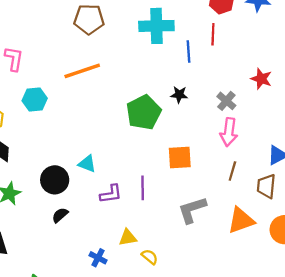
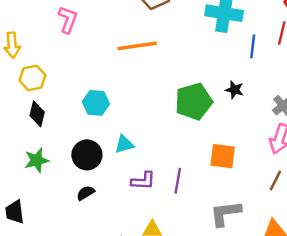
cyan hexagon: (35, 100) -> (96, 103), moved
cyan triangle: (87, 164) -> (124, 144), turned -48

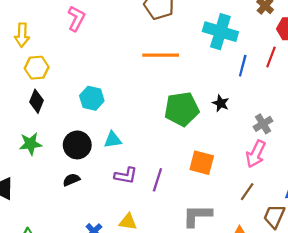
orange line: (137, 46) -> (161, 55), moved

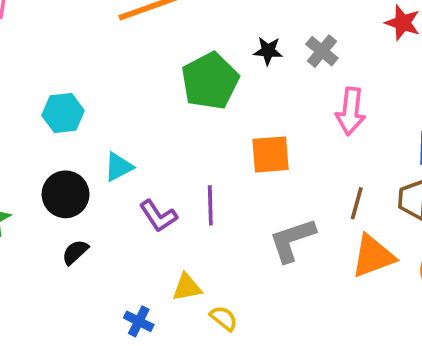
gray cross: (263, 124) -> (322, 51), moved
purple L-shape: (126, 176) -> (158, 216), turned 65
brown line: (247, 192) -> (357, 203), moved

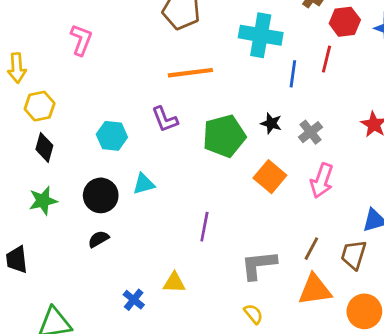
orange square: (271, 154) -> (270, 177), moved, turned 32
purple L-shape: (158, 216) -> (165, 119), moved
yellow semicircle: (224, 318) -> (253, 314), moved

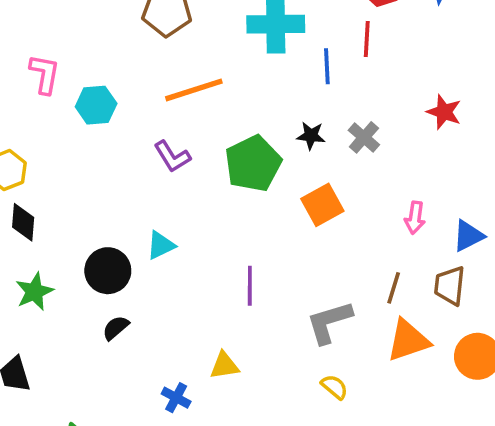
cyan hexagon: (112, 136) -> (96, 105), moved
orange square: (270, 177) -> (322, 205), turned 32
pink arrow: (322, 181) -> (415, 218), moved, size x0.7

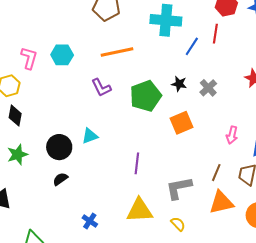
blue line: (327, 66) -> (192, 46), turned 30
pink L-shape: (45, 74) -> (29, 58), moved
yellow triangle: (224, 366) -> (139, 210), moved, size x1.6

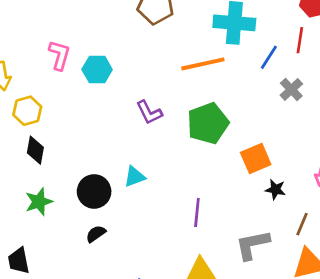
orange line: (117, 52) -> (203, 64), moved
pink L-shape: (29, 58) -> (59, 55), moved
black star: (179, 84) -> (275, 189), moved
gray cross: (208, 88) -> (291, 90), moved

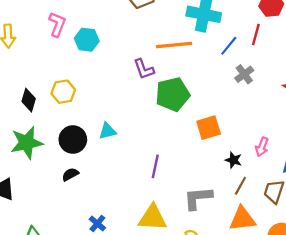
yellow hexagon: (27, 111) -> (63, 92), moved
purple L-shape: (149, 112) -> (144, 69), moved
black star: (275, 189) -> (234, 160), moved
green star: (39, 202) -> (27, 143), size x1.4

